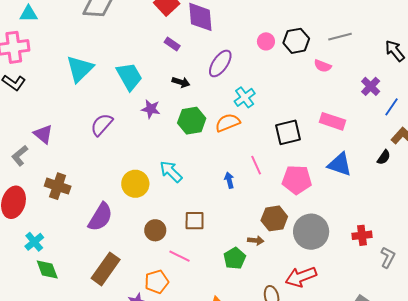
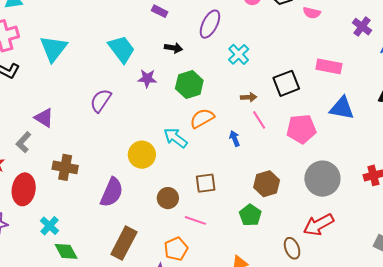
cyan triangle: (80, 69) -> (53, 49), moved
orange semicircle: (228, 123) -> (202, 118), moved
brown hexagon: (274, 218) -> (267, 184), moved
brown arrow: (256, 241) -> (249, 97), moved

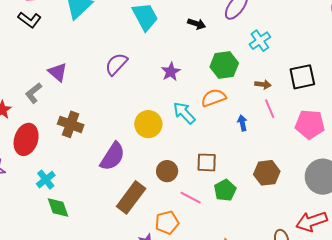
purple star: (147, 78) -> (171, 72), moved, turned 30
green hexagon: (189, 85) -> (224, 65), moved
green pentagon: (250, 215) -> (225, 190), moved
brown rectangle: (124, 243) -> (131, 197), moved

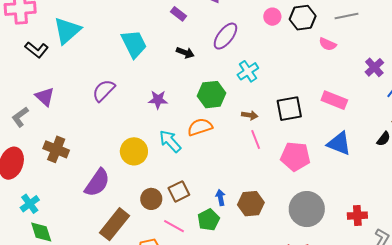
black L-shape: (30, 20) -> (37, 50), moved
purple star: (171, 72) -> (158, 100), turned 30
blue arrow: (242, 123) -> (220, 197), moved
brown square: (207, 162) -> (179, 191), moved, turned -30

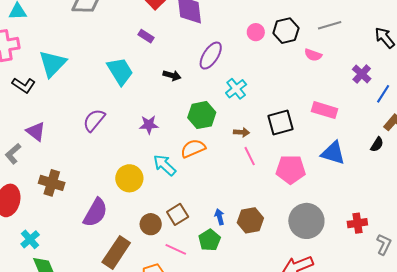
purple rectangle: (178, 14) -> (146, 36), moved

